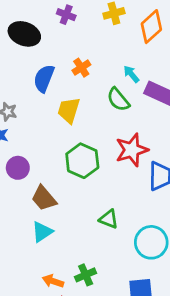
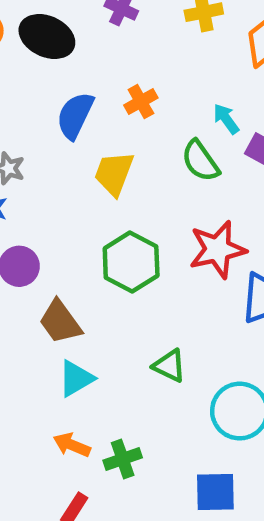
cyan triangle: (42, 232) -> (76, 378), moved
orange arrow: (53, 281) -> (72, 445), moved

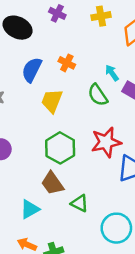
orange cross: (141, 102) -> (67, 63), turned -35
brown trapezoid: (60, 322) -> (52, 183), moved

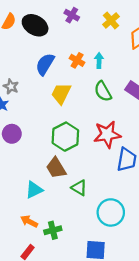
yellow cross: (101, 16) -> (111, 20), turned -35
cyan arrow: (112, 73) -> (99, 60), moved, turned 32

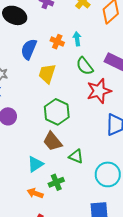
red star: (107, 134) -> (99, 91), moved
green cross: (53, 230) -> (56, 182), moved

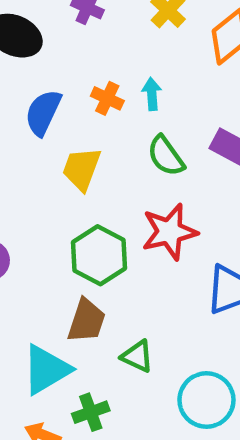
red star: (99, 91) -> (169, 232), moved
brown trapezoid: (52, 141) -> (86, 321), turned -125
cyan triangle: (35, 164) -> (46, 370), size x1.4

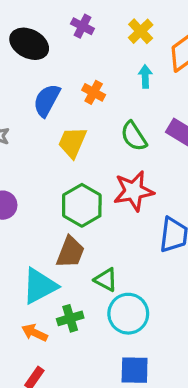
cyan arrow: (152, 94) -> (145, 76), moved
cyan circle: (206, 400) -> (128, 314), moved

